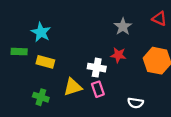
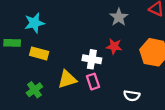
cyan star: (41, 32) -> (34, 23), turned 30
green cross: (41, 97) -> (34, 90), turned 35

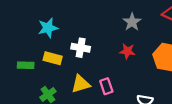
green rectangle: (12, 43) -> (26, 65), moved
white cross: (92, 59) -> (81, 48), moved

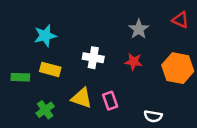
white cross: (81, 48) -> (93, 58), moved
yellow triangle: (81, 84) -> (82, 98), turned 36

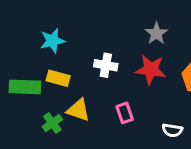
red star: (134, 62) -> (151, 70), size x1.5
green rectangle: (20, 77) -> (25, 87), size x1.5
yellow triangle: (82, 98) -> (78, 110), moved

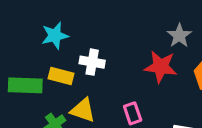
gray star: (156, 33) -> (179, 36), moved
white cross: (106, 65) -> (92, 62), moved

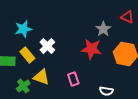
white cross: (92, 62) -> (47, 46), turned 35
yellow rectangle: (61, 76) -> (27, 55), turned 35

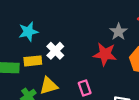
yellow rectangle: (27, 55) -> (33, 61), turned -56
yellow triangle: (41, 77) -> (49, 86), turned -36

